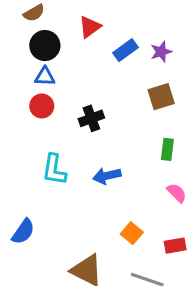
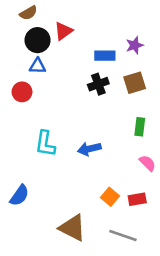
red triangle: (90, 27) -> (63, 31), moved
blue rectangle: (125, 50) -> (105, 56), moved, turned 36
red circle: (42, 106) -> (22, 92), moved
black cross: (91, 118) -> (98, 84), moved
red rectangle: (175, 246) -> (137, 199), moved

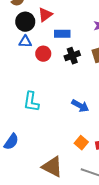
blue rectangle: (105, 56) -> (62, 34), moved
red circle: (22, 92) -> (43, 54), moved
blue arrow: (89, 149) -> (80, 106), moved, turned -138

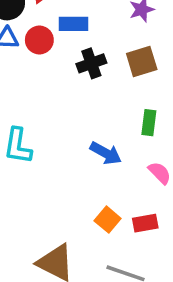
red circle: (43, 54) -> (39, 40), moved

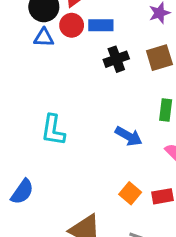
red circle: (39, 40) -> (72, 25), moved

